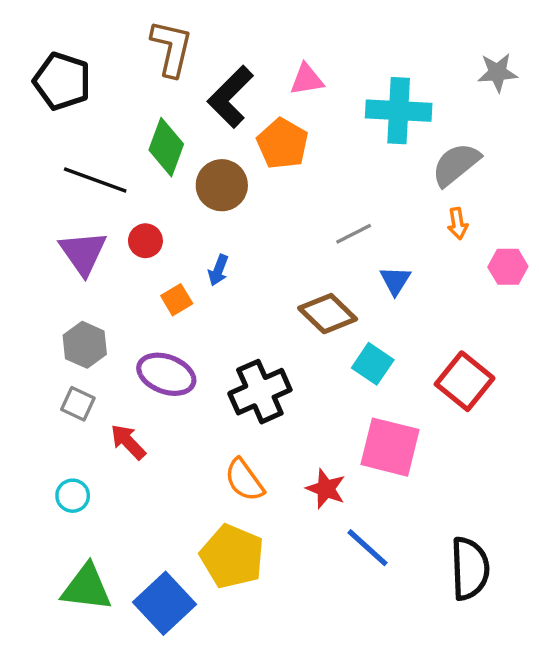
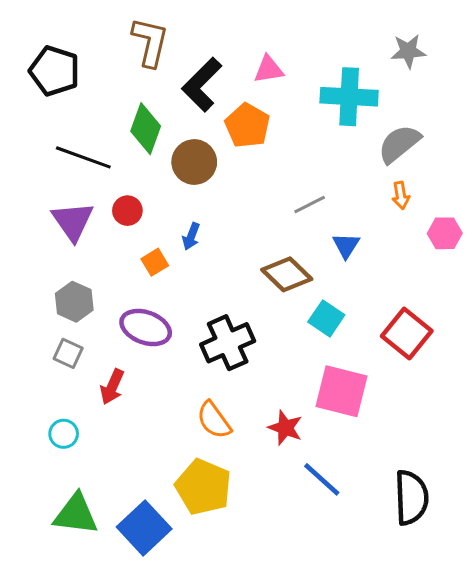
gray star: (498, 72) -> (408, 51), moved
red arrow: (128, 442) -> (112, 387), turned -112

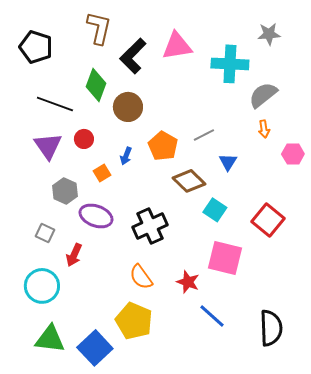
pink triangle: (269, 69) -> (177, 46), size x1.5
orange pentagon: (247, 126) -> (163, 146), moved
gray hexagon: (74, 302) -> (65, 191), moved
cyan circle: (64, 434) -> (42, 286), size x1.8

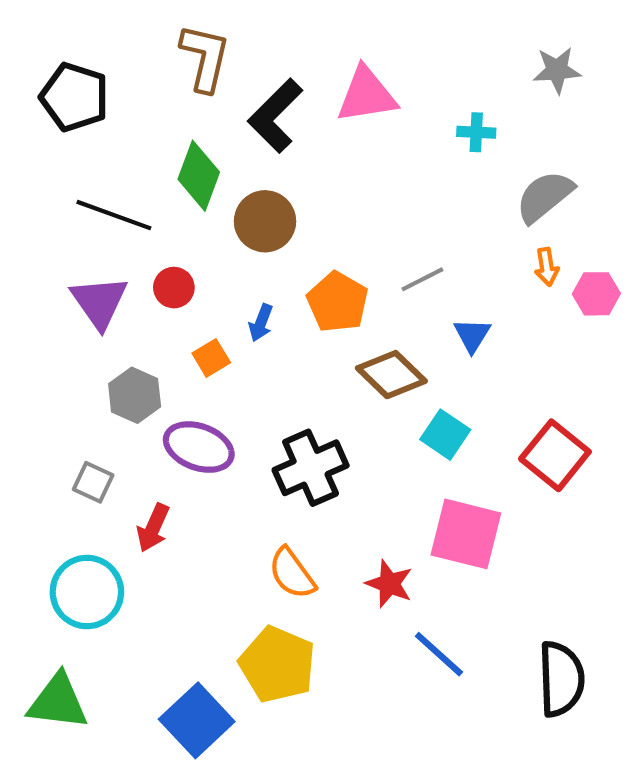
cyan cross: (230, 64) -> (476, 132), size x0.5
pink hexagon: (293, 154) -> (596, 294), moved
green triangle: (50, 339) -> (58, 702), moved

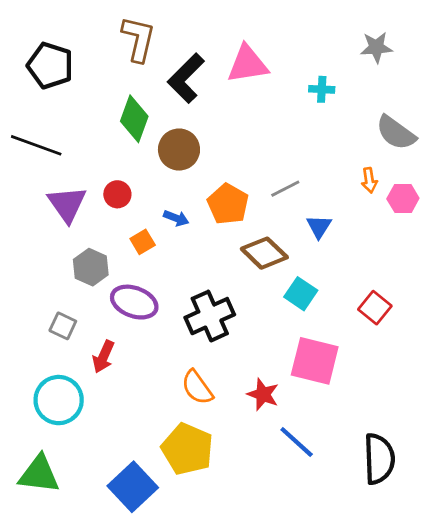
gray semicircle: (545, 196) -> (396, 133), moved, turned -105
black line: (114, 215) -> (36, 145), moved
blue arrow: (261, 323) -> (176, 218), turned -90
red square: (555, 455) -> (375, 308), size x0.7

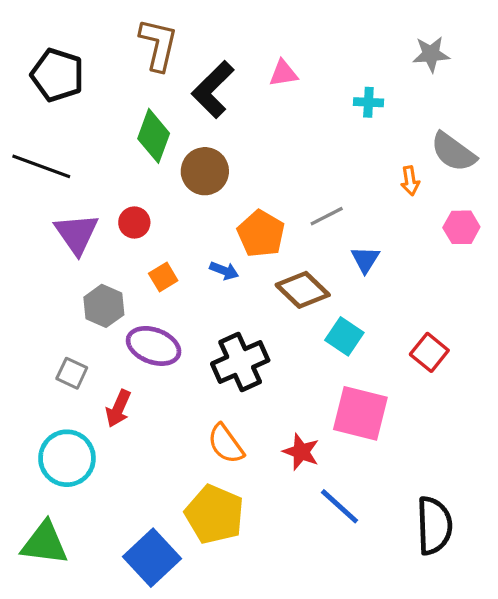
pink triangle: (248, 64) -> (283, 73), size x0.6
orange arrow: (369, 180) -> (410, 181), moved
blue arrow: (176, 218) -> (224, 271), moved

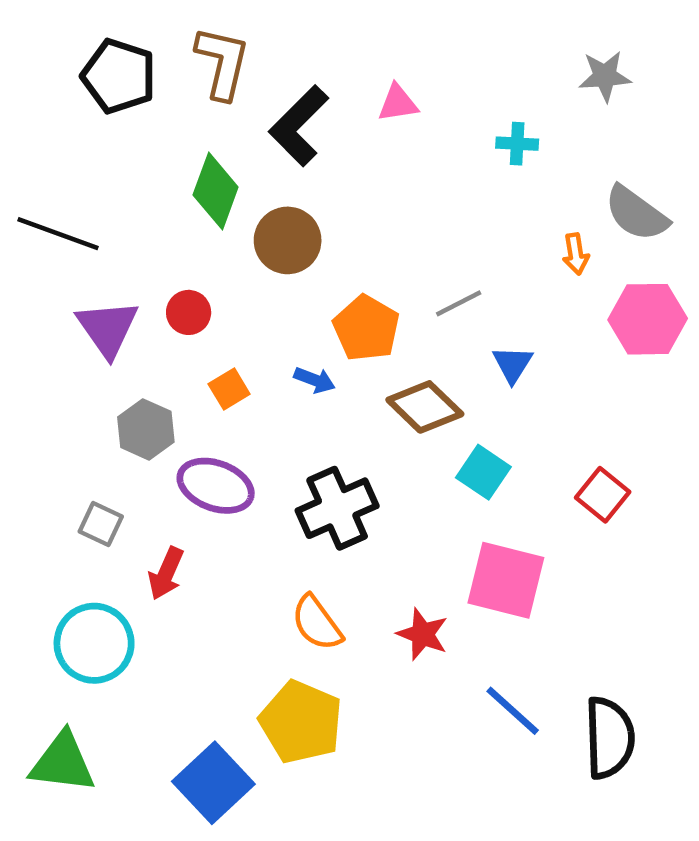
black pentagon: (57, 75) -> (119, 76), moved
pink hexagon: (461, 227) -> (648, 319), size x1.5
blue line: (340, 506) -> (513, 711), moved

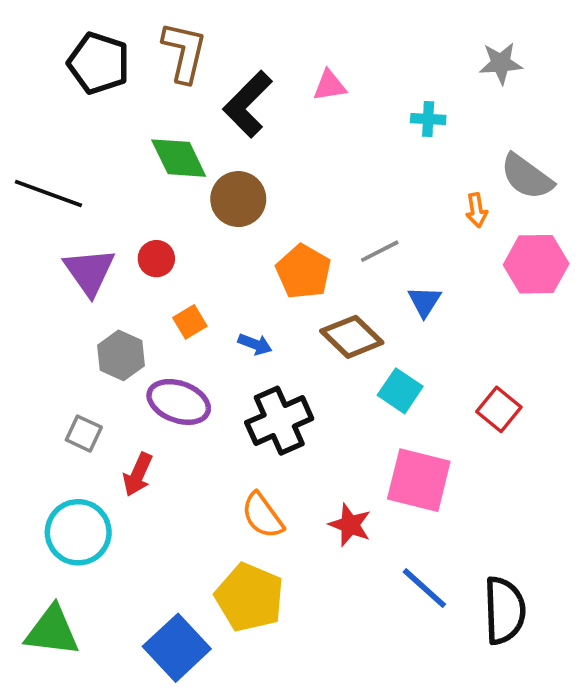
green diamond: (216, 191) -> (179, 158), turned -46
blue arrow: (315, 380) -> (255, 344), moved

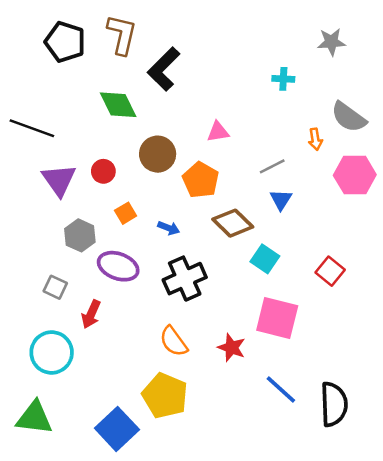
pink triangle: (329, 85) -> (218, 132), moved
brown circle: (238, 199) -> (158, 154), moved
gray line: (380, 251) -> (272, 166), moved

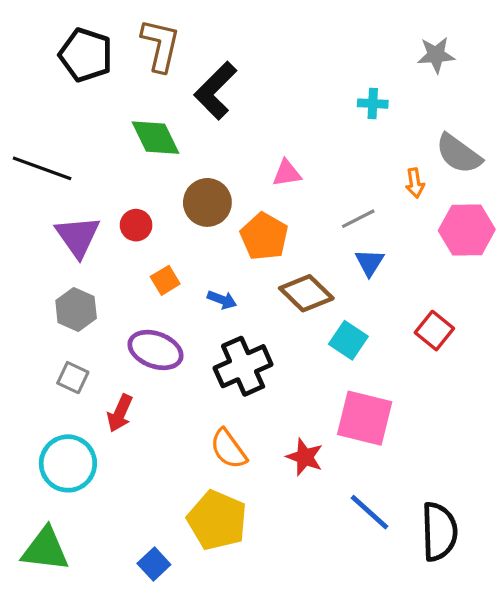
gray hexagon: (80, 235) -> (76, 309), moved
red square: (330, 271) -> (434, 331), moved
blue square: (117, 429) -> (154, 564), size x0.6

